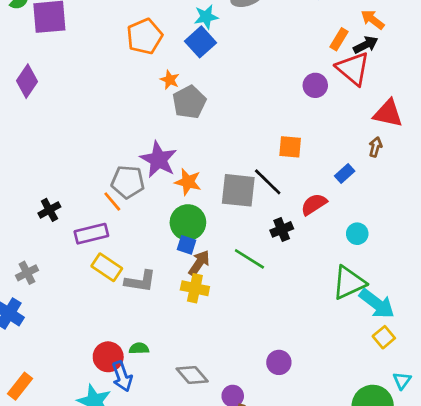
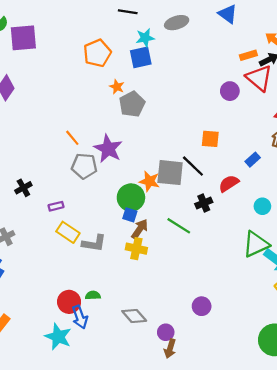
orange rectangle: (339, 39) -> (248, 55), turned 42
blue square: (201, 42) -> (141, 57), turned 30
orange star: (188, 182) -> (149, 181), moved
orange line: (112, 201) -> (72, 138), moved
purple rectangle: (91, 234) -> (56, 206), size x0.6

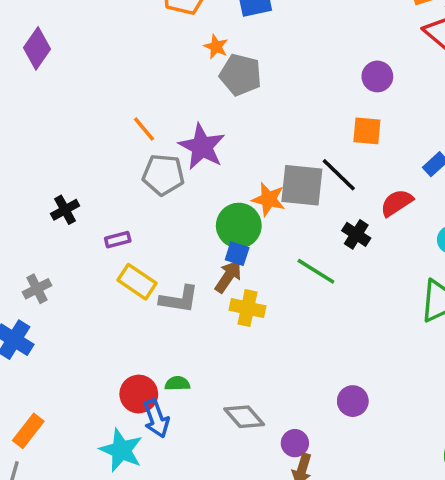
purple circle: (230, 91) -> (377, 76), moved
gray pentagon: (132, 104) -> (241, 75), turned -30
black cross: (204, 203) -> (356, 234), turned -35
brown arrow: (140, 229) -> (228, 276), moved

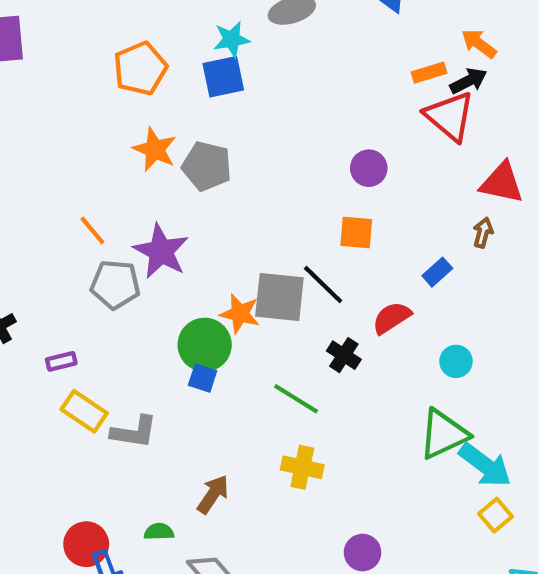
orange star: (216, 47) -> (155, 149), moved, size x1.5
brown arrow: (228, 276) -> (213, 494), moved
yellow cross: (248, 308) -> (302, 467), moved
green semicircle: (177, 383) -> (159, 532), moved
purple circle: (353, 401) -> (363, 552), moved

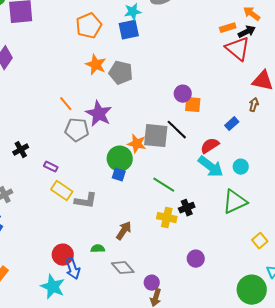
purple circle: (369, 168) -> (183, 94), moved
black cross: (344, 355) -> (187, 208), moved, turned 35
purple rectangle: (61, 361) -> (51, 167), turned 40
cyan arrow: (485, 465) -> (211, 167), moved

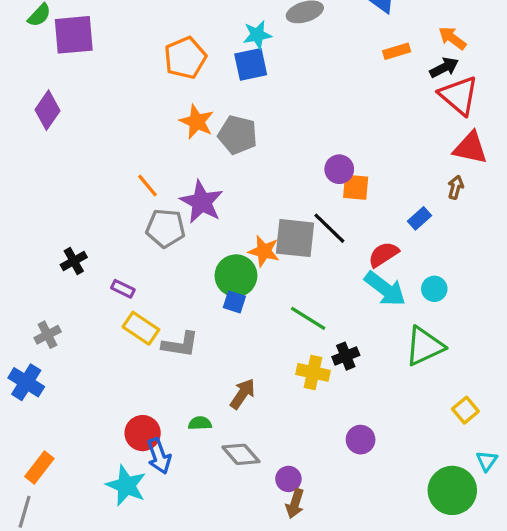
orange rectangle: (228, 28) -> (397, 51), moved
red triangle: (238, 49) -> (459, 95), moved

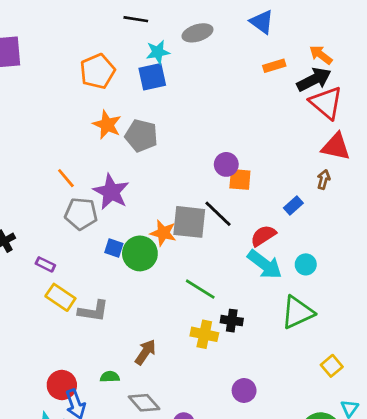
black arrow: (444, 68) -> (314, 79), size x1.4
blue square: (234, 302) -> (114, 248), moved
black cross: (346, 356) -> (232, 321), turned 30

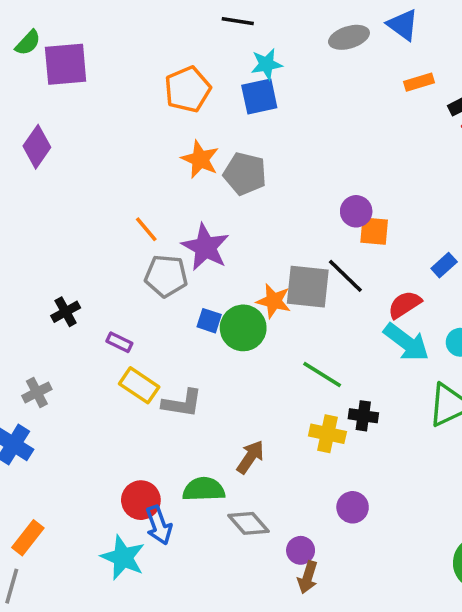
gray ellipse: (197, 33) -> (349, 37), moved
green semicircle: (110, 377) -> (204, 489), size x1.6
purple circle: (244, 390) -> (353, 507), moved

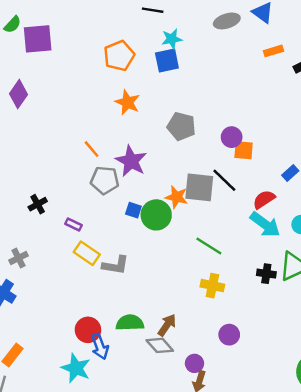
gray pentagon: (245, 174) -> (181, 126), moved
black cross: (363, 416) -> (266, 274), moved
brown arrow: (250, 457) -> (167, 325), moved

